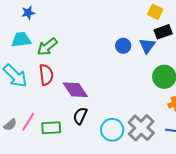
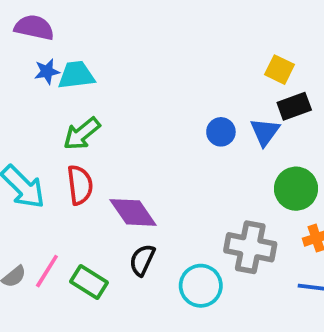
cyan trapezoid: (21, 40) -> (76, 75), moved
green rectangle: (51, 128) -> (89, 282), turned 36
gray cross: (141, 128) -> (250, 247), moved, turned -32

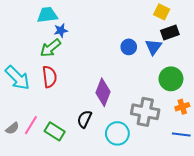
blue star: (47, 71) -> (61, 30), moved
purple diamond: (133, 212) -> (103, 92), moved, turned 56

